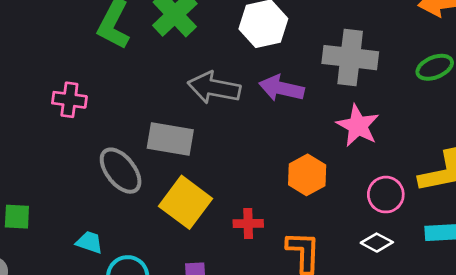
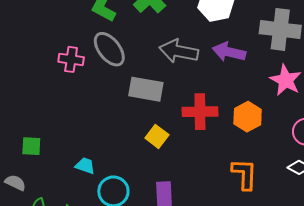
gray ellipse: (121, 171) -> (109, 49), moved
yellow square: (186, 202) -> (157, 136), size x0.6
red cross: (248, 223) -> (200, 112), moved, size x1.6

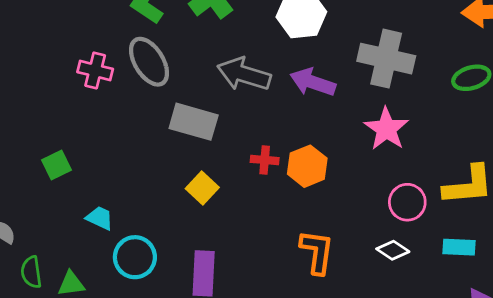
red cross: (200, 112) -> (265, 160), size x0.6
orange hexagon: (248, 117) -> (307, 166), moved
green square: (31, 146) -> (56, 165), moved, turned -35

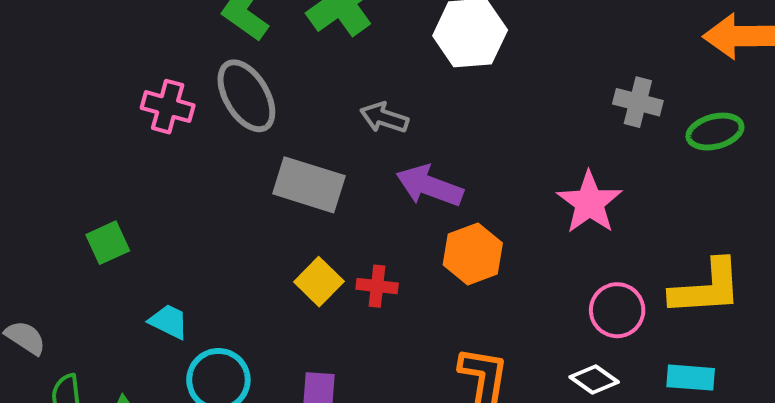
gray cross: (386, 59) -> (638, 102), moved, size x0.6
gray arrow: (244, 74) -> (384, 118), size x0.6
purple arrow: (313, 82) -> (429, 186), moved
red cross: (265, 160) -> (377, 286), moved

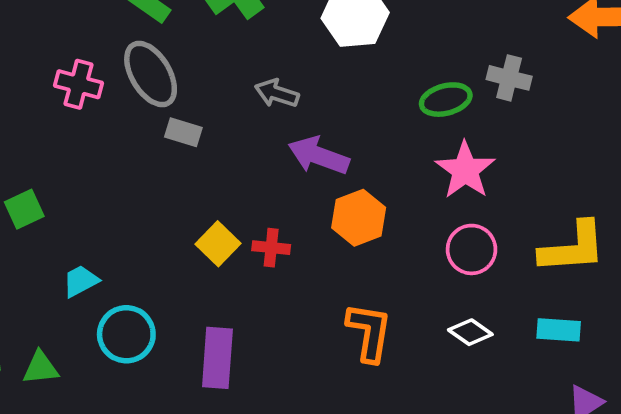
green ellipse: (715, 132) -> (446, 100), moved
gray rectangle: (309, 185) -> (183, 132), moved, size x0.6
pink circle: (617, 310) -> (472, 249), moved
cyan trapezoid: (169, 322) -> (80, 281), turned -54

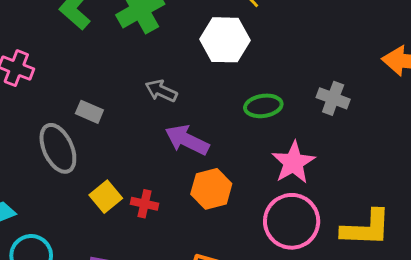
gray ellipse: (151, 74) -> (58, 148), moved
green ellipse: (446, 100) -> (263, 106), moved
pink circle: (472, 249) -> (292, 221), size x1.5

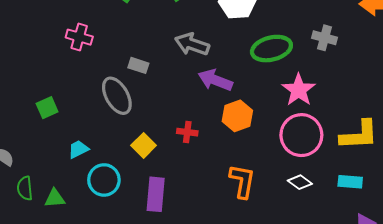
gray arrow: (161, 91) -> (192, 44), size x1.4
green ellipse: (263, 106) -> (271, 49), size x1.4
yellow square: (106, 197) -> (144, 145), moved

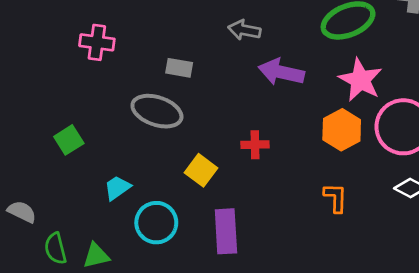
gray arrow: (192, 44) -> (244, 30), size x0.7
pink star: (299, 90) -> (360, 80), moved
gray ellipse: (117, 96) -> (157, 111), turned -33
orange hexagon: (237, 116) -> (342, 130), moved
orange L-shape: (242, 181) -> (336, 198), size x0.7

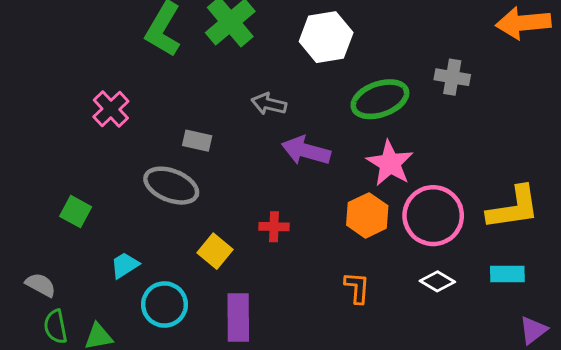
pink cross: (97, 42) -> (111, 109), turned 36
green square: (69, 140) -> (76, 212), turned -32
gray semicircle: (22, 212) -> (41, 285), moved

